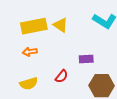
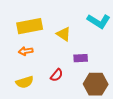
yellow triangle: (61, 25) -> (64, 34), moved

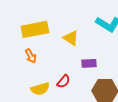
orange arrow: (26, 51) -> (31, 56), turned -112
yellow semicircle: (25, 82) -> (40, 89), moved

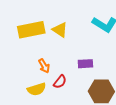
yellow triangle: (71, 38) -> (60, 30), moved
orange arrow: (31, 56) -> (44, 66), moved

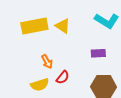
purple rectangle: (85, 64) -> (98, 53), moved

